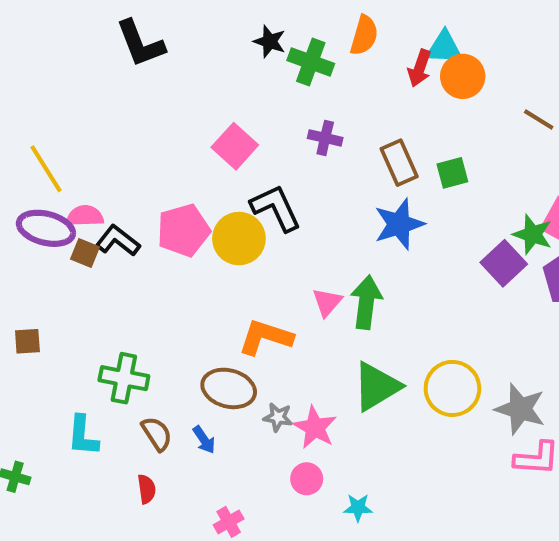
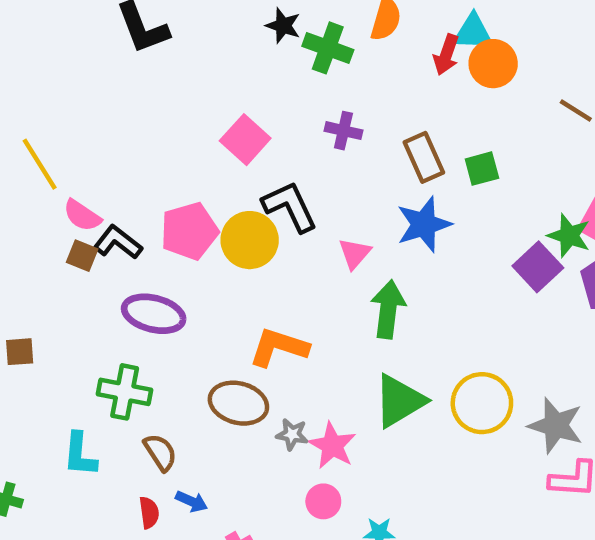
pink semicircle: (85, 216) -> (82, 215), turned -144
purple ellipse: (46, 228) -> (154, 314), moved
pink triangle: (327, 302) -> (355, 253), moved
blue arrow: (204, 440) -> (192, 501), moved, turned -32

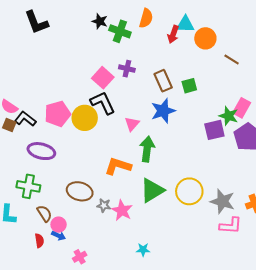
orange circle: (493, 64) -> (205, 38), moved
pink square: (245, 140) -> (103, 78), moved
purple square: (538, 267) -> (214, 130), turned 30
orange L-shape: (279, 347) -> (118, 166), moved
pink circle: (323, 501) -> (59, 225), moved

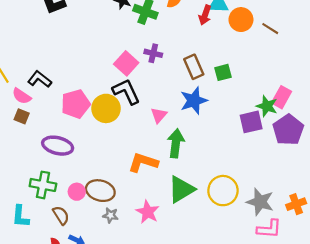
brown line: (232, 60) -> (270, 29), moved
black L-shape: (25, 119) -> (40, 79), moved
gray star: (104, 205) -> (110, 215), moved
pink circle: (59, 225) -> (77, 192), moved

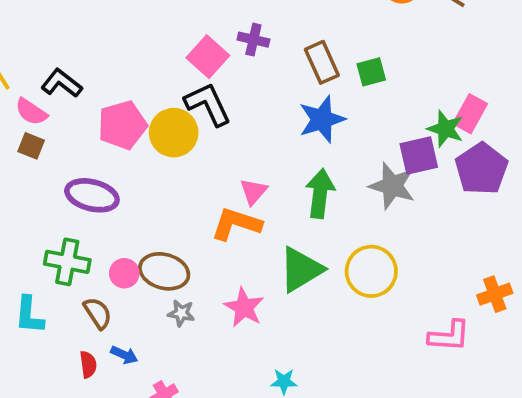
pink triangle: (159, 115) -> (253, 192), moved
green arrow: (176, 143) -> (320, 193), moved
gray star: (260, 202) -> (392, 186), moved

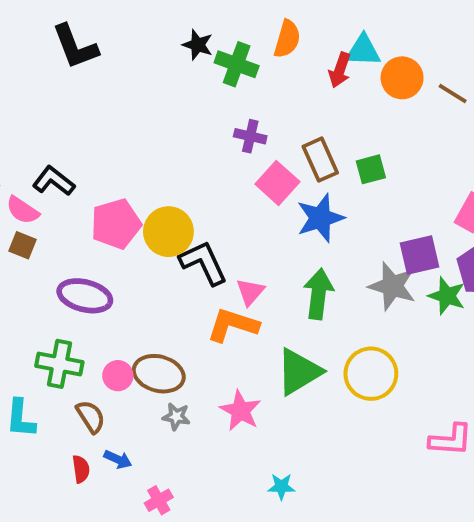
pink square: (208, 57) -> (277, 183), moved
black L-shape: (208, 104) -> (204, 263), moved
green star: (445, 129) -> (447, 296), moved

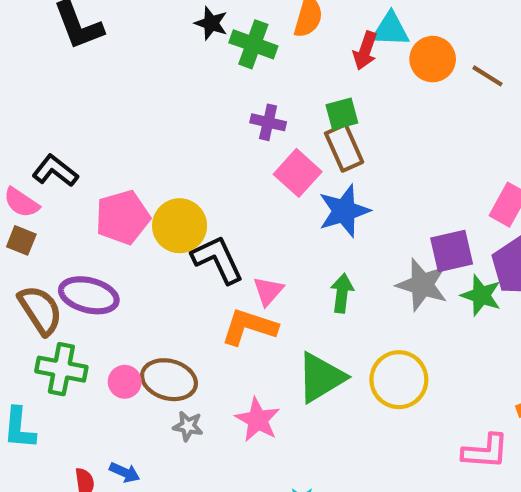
green square: (371, 169) -> (342, 114), moved
green arrow: (318, 294) -> (342, 293), size x0.7
brown semicircle: (91, 417) -> (40, 310), moved, size x1.4

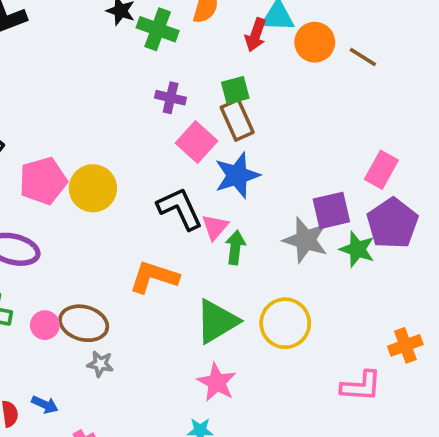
black L-shape: (217, 259) -> (180, 209), moved
pink triangle: (268, 291) -> (215, 227), moved
pink star: (258, 420) -> (217, 382), moved

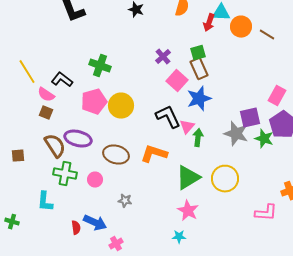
green cross: (158, 29) -> (100, 66), moved
purple cross: (171, 98) -> (163, 57), turned 35
brown ellipse: (84, 323) -> (116, 155), moved
blue arrow: (45, 405) -> (95, 223), size x1.6

